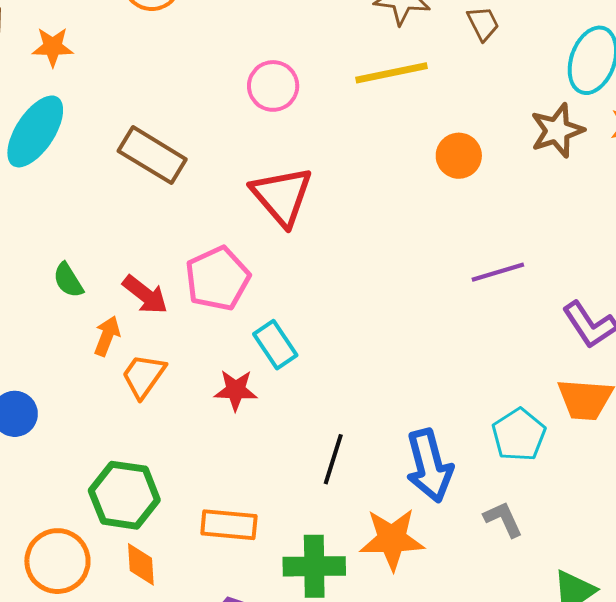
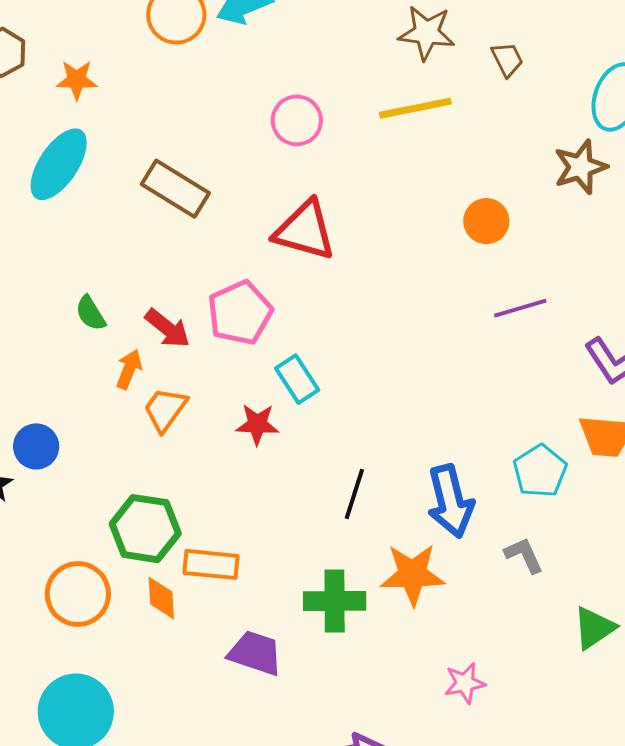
orange circle: (459, 156) -> (486, 221), moved
red triangle: (282, 196) -> (305, 230), turned -34
orange rectangle: (229, 525) -> (211, 564), moved

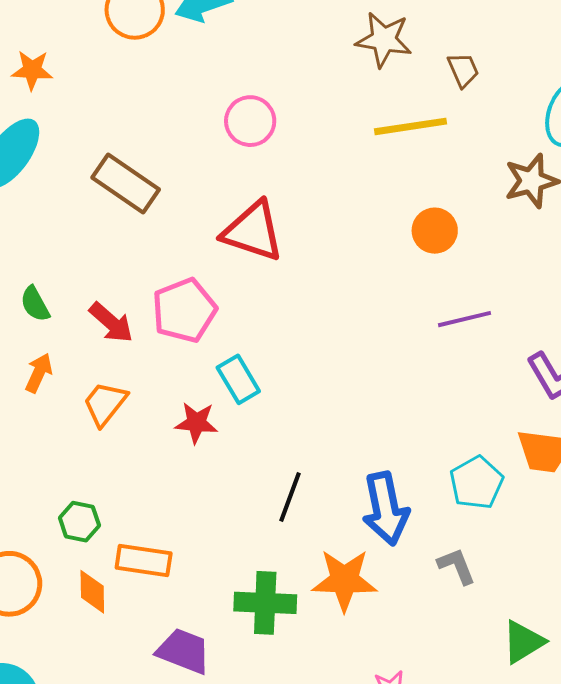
yellow line: (415, 108) -> (410, 126), moved
orange arrow: (129, 369) -> (39, 373), moved
green hexagon: (145, 529) -> (79, 522), size x0.6

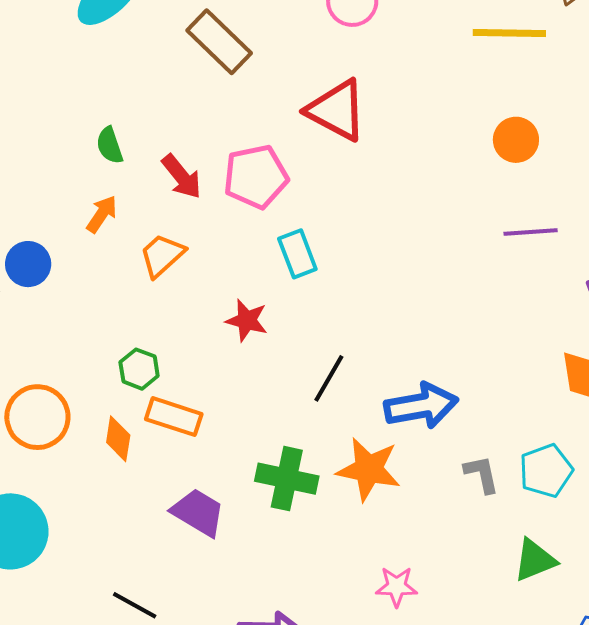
red star: (196, 423) -> (247, 320), moved
cyan pentagon: (477, 483) -> (546, 471), moved
blue arrow: (386, 509) -> (421, 406), turned -98
green hexagon: (79, 522) -> (139, 369), moved

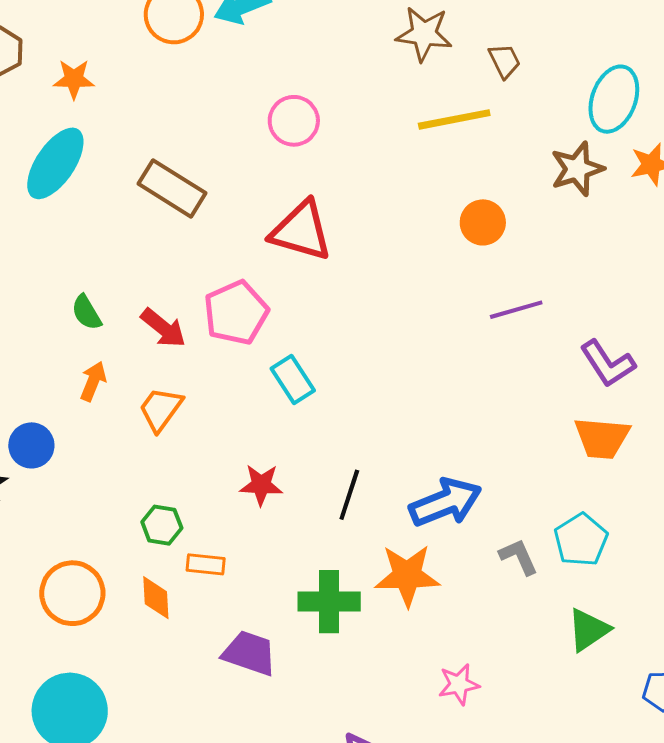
red star: (247, 320) -> (261, 485), moved
orange rectangle: (174, 417) -> (206, 564), size x0.7

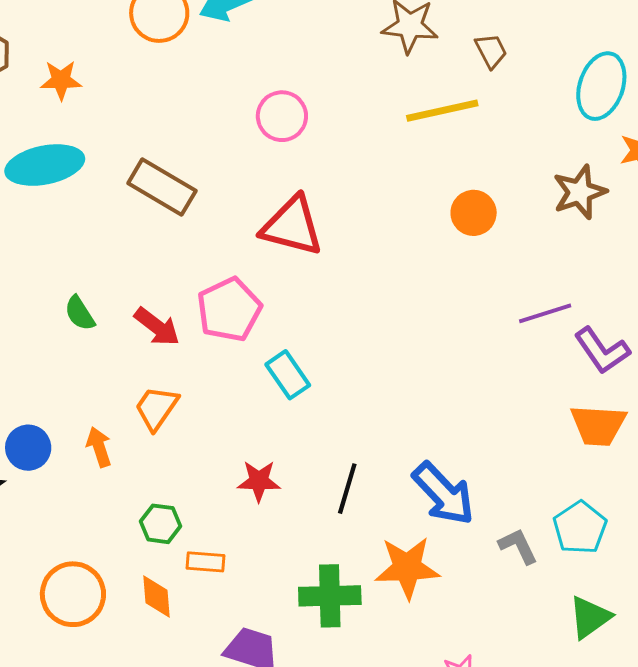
cyan ellipse: (55, 163) -> (45, 165), turned 46
brown star: (577, 169) -> (580, 192), moved
purple line: (516, 310) -> (545, 313), moved
orange arrow: (93, 381) -> (99, 447), moved, turned -39
blue arrow: (445, 502) -> (443, 494), turned 70

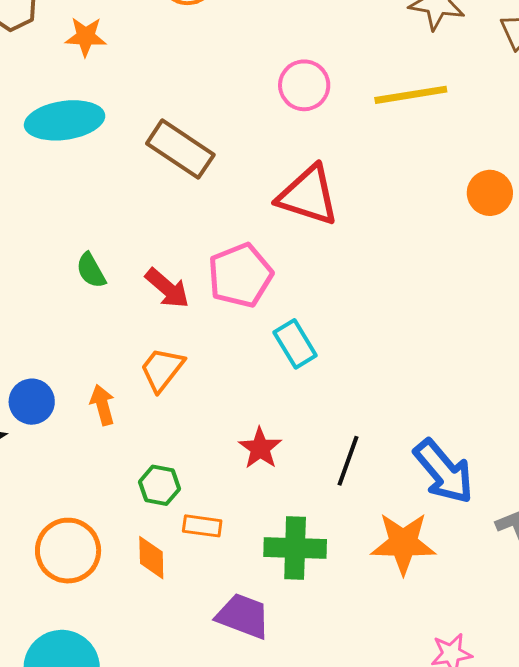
yellow line: (442, 111) -> (411, 95), moved
red star: (259, 481) -> (260, 448), turned 30
green cross: (330, 596) -> (295, 548), moved

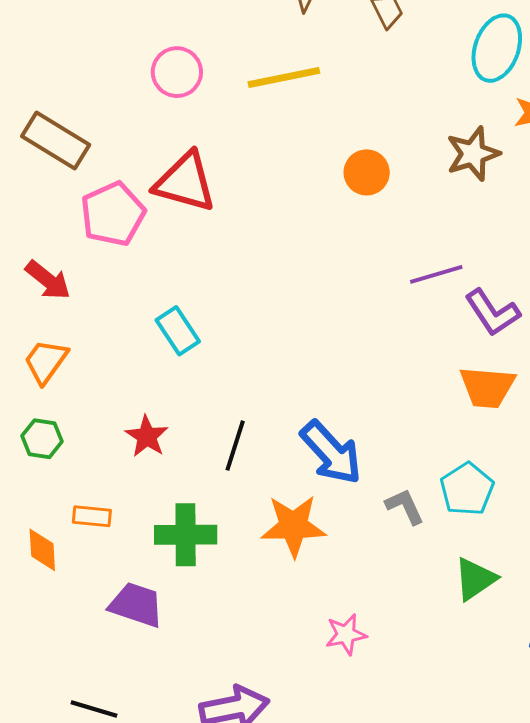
pink pentagon: (240, 275) -> (113, 214), moved
green hexagon: (160, 485) -> (42, 439), moved

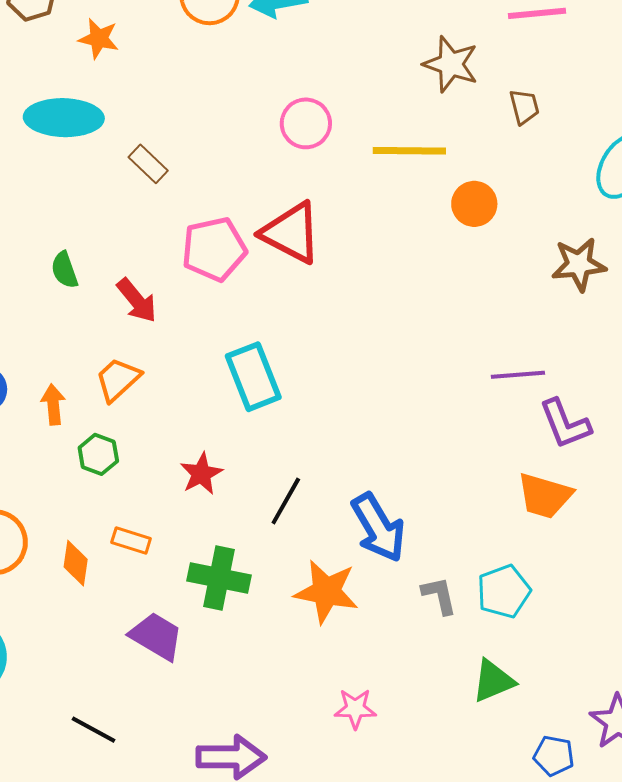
brown rectangle: (56, 141) -> (148, 164), moved, size x0.6
orange circle: (367, 172) -> (474, 204), moved
cyan rectangle: (178, 331) -> (253, 377), size x1.4

